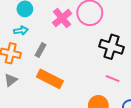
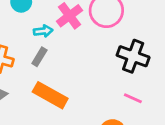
cyan arrow: (21, 31) -> (43, 31), moved

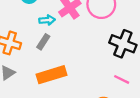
orange rectangle: (50, 95) -> (51, 75), turned -48

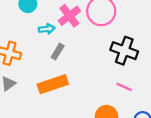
gray rectangle: (43, 42) -> (58, 52), moved

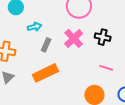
pink cross: (69, 16) -> (74, 38), moved
black cross: (124, 51) -> (103, 37), size x0.7

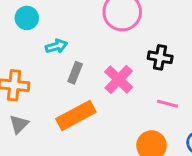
pink cross: (74, 38) -> (119, 79), moved

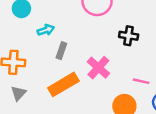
pink cross: (119, 79) -> (98, 68), moved
pink line: (168, 104) -> (141, 81), moved

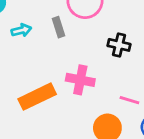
gray rectangle: (61, 51) -> (59, 27), moved, turned -42
pink cross: (98, 68) -> (80, 80), turned -35

